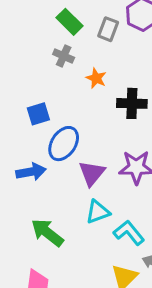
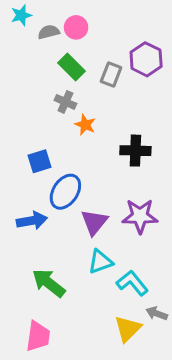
orange star: (96, 78) -> (85, 125), moved

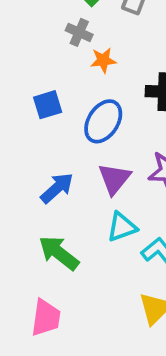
orange star: (85, 125) -> (103, 60), turned -30
blue ellipse: (65, 192) -> (103, 121), moved
blue arrow: (32, 221) -> (57, 188), moved, turned -32

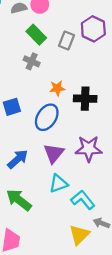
orange star: (103, 60) -> (57, 88), moved

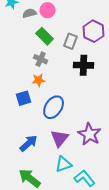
orange star: (57, 88) -> (39, 80), moved
black cross: (85, 99) -> (84, 65), moved
purple star: (89, 149) -> (90, 134), turned 30

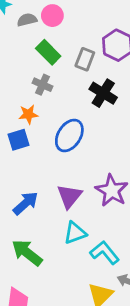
black cross: (84, 65) -> (103, 93), turned 30
orange star: (39, 80) -> (28, 114), moved
blue ellipse: (54, 107) -> (69, 135), moved

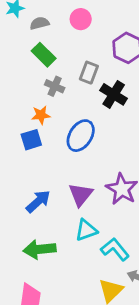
pink circle: (52, 16) -> (81, 19), moved
green rectangle: (48, 52) -> (44, 55), moved
gray rectangle: (85, 59) -> (89, 73), moved
green arrow: (27, 253) -> (40, 249), turned -44

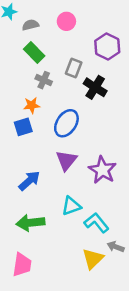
purple triangle: (81, 194) -> (66, 160), moved

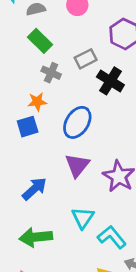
gray rectangle: (74, 68) -> (86, 59), turned 42
cyan triangle: (71, 206) -> (83, 218), turned -36

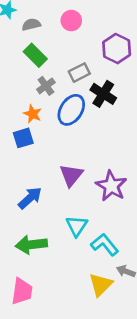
gray cross: (51, 73) -> (46, 86), turned 30
orange star: (37, 102) -> (33, 114), turned 30
blue ellipse: (77, 122) -> (71, 110), moved

